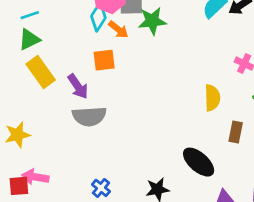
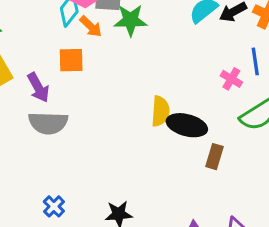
yellow semicircle: (212, 98) -> (160, 111), moved
black ellipse: (199, 162) -> (187, 125), moved, turned -32

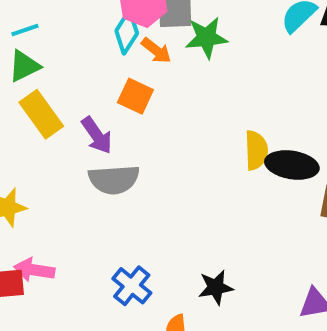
orange square: (71, 60) -> (135, 96), turned 32
blue cross: (54, 206) -> (132, 286), size x1.4

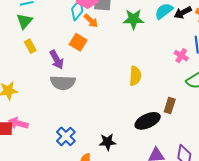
green star: (206, 38) -> (134, 19), moved
green triangle: (24, 66) -> (24, 21), turned -30
yellow rectangle: (41, 114) -> (30, 46), size x0.6
black ellipse: (292, 165) -> (148, 121), moved, turned -40

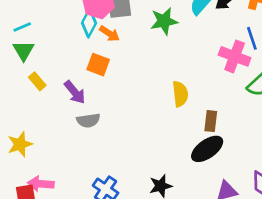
pink cross: (181, 56) -> (235, 56), size x1.6
gray semicircle: (63, 83) -> (88, 120), size x0.7
brown rectangle: (170, 106) -> (211, 121), moved

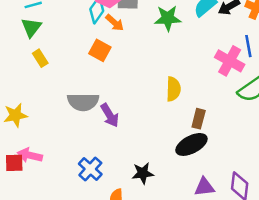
purple arrow: (75, 92) -> (110, 115), moved
gray semicircle: (88, 120) -> (83, 102), size x1.4

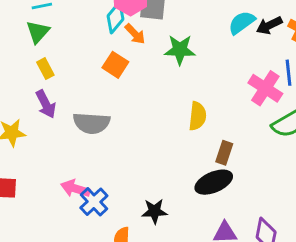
green star: (168, 18) -> (180, 50), moved
purple arrow: (110, 115) -> (46, 104), moved
pink arrow: (30, 155) -> (75, 188), moved

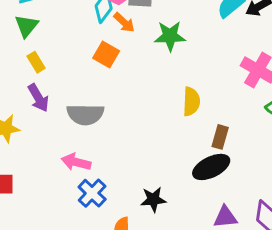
pink arrow: (75, 188) -> (76, 162), moved

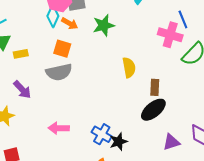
yellow rectangle: (36, 62) -> (21, 54), moved, turned -56
gray semicircle: (85, 114) -> (59, 72), moved
blue cross: (92, 193) -> (102, 134), moved

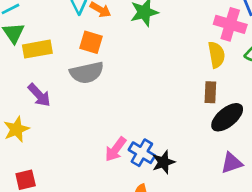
yellow rectangle: (21, 54) -> (37, 49), size x1.5
yellow semicircle: (129, 67) -> (216, 55), moved
black ellipse: (153, 110) -> (227, 117), moved
pink arrow: (59, 128) -> (116, 149), moved, turned -54

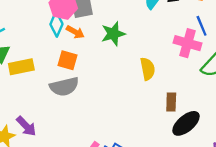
yellow semicircle: (216, 55) -> (148, 69), moved
purple arrow: (39, 95) -> (26, 126), moved

